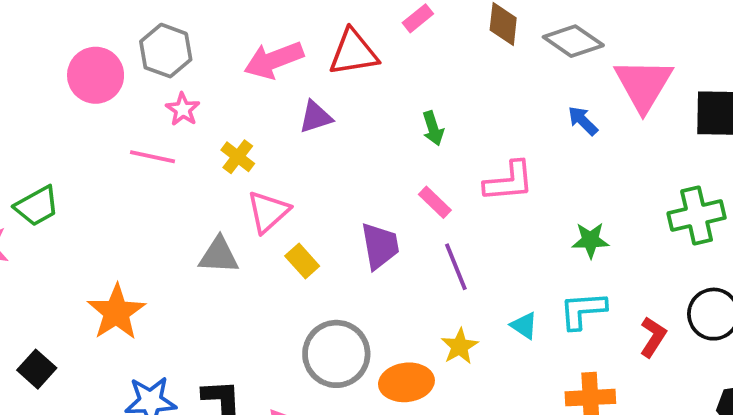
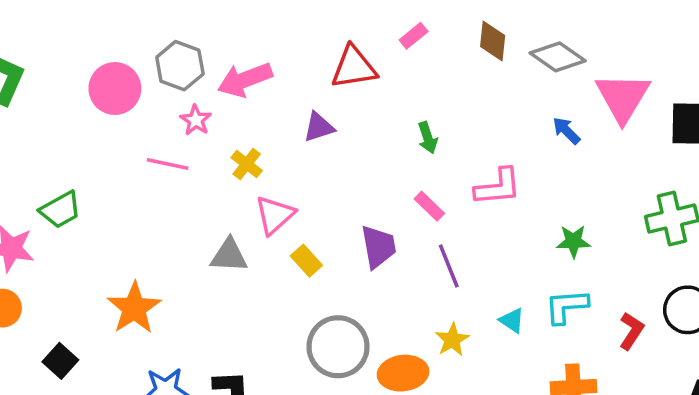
pink arrow: (274, 60) -> (245, 80), moved

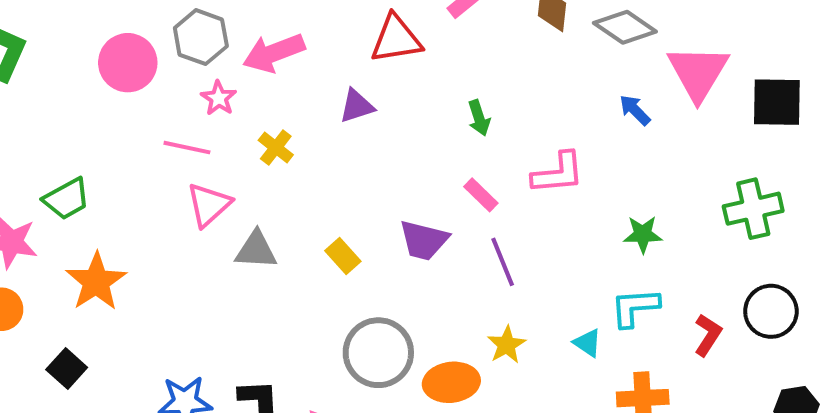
pink triangle: (275, 215) -> (209, 205), moved
purple trapezoid: (378, 247) -> (424, 240), turned 114
orange star: (134, 308) -> (96, 282), moved
cyan triangle: (512, 320) -> (587, 343), moved

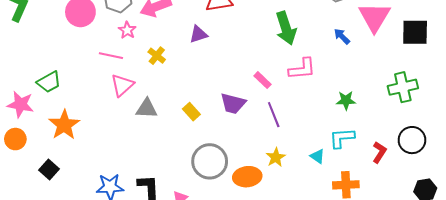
green arrow: (479, 118) -> (286, 28), moved, size x1.8

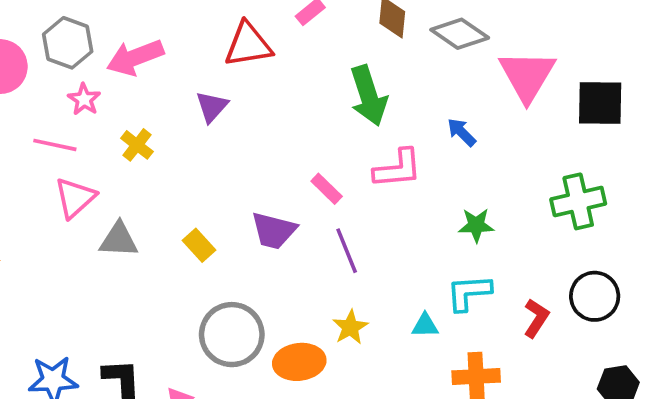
purple triangle: (198, 34) -> (212, 107), turned -30
blue arrow: (342, 36) -> (462, 132), moved
cyan triangle: (317, 156) -> (425, 325), turned -35

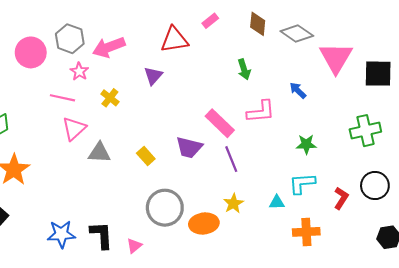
green arrow: (369, 96) -> (244, 69), size x0.6
pink rectangle: (327, 189) -> (220, 123), size x1.6

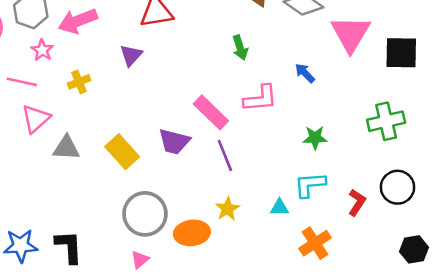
yellow cross: (110, 98) -> (79, 82), turned 30
yellow rectangle: (146, 156) -> (122, 152), size x1.5
orange cross: (306, 232) -> (315, 243), turned -30
pink triangle: (134, 246) -> (140, 260), moved

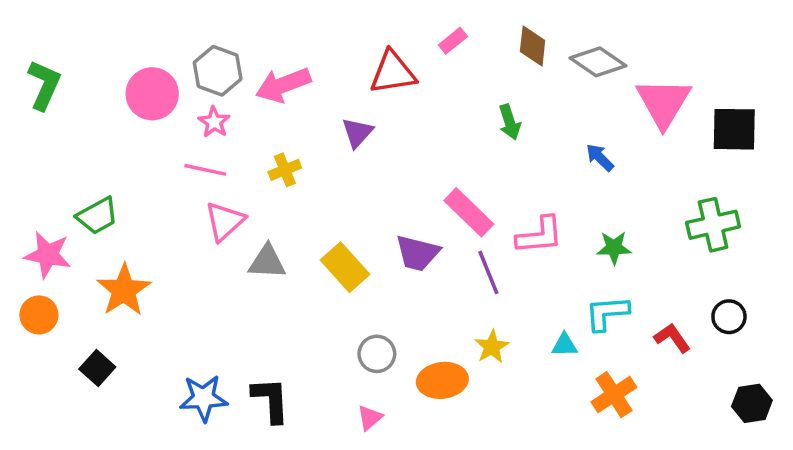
pink star: (42, 50) -> (214, 122), moved
pink L-shape: (260, 98) -> (540, 235), moved
black circle: (397, 187) -> (729, 317), size x0.7
red L-shape: (357, 202) -> (672, 338), turned -68
gray circle: (145, 214) -> (377, 354), size x0.6

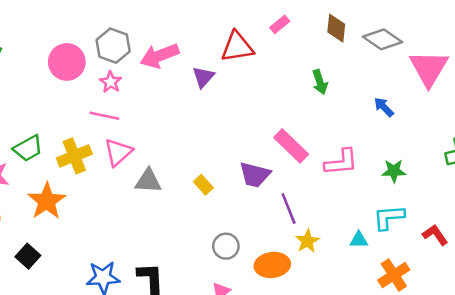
purple triangle: (357, 133) -> (203, 77), moved
yellow cross: (285, 170) -> (74, 156), moved, size x1.5
yellow rectangle: (345, 267) -> (203, 185), size x0.6
purple line: (488, 272) -> (289, 209), moved

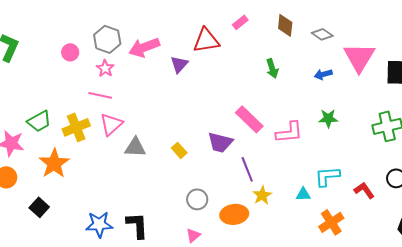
gray diamond: (383, 39) -> (322, 34), size x0.7
pink circle: (67, 62) -> (70, 52), size x0.6
blue arrow: (384, 107) -> (323, 74), moved, turned -60
green star: (394, 171) -> (328, 118), moved

